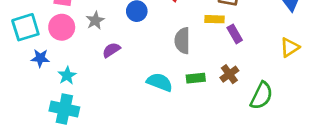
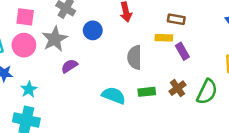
gray star: (95, 21) -> (55, 39), size x1.5
green semicircle: (261, 96) -> (207, 92), moved

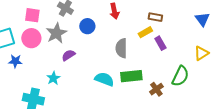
yellow rectangle: (164, 38) -> (145, 32), turned -32
brown cross: (177, 88) -> (156, 89), moved
cyan star: (29, 89) -> (53, 78), moved
green rectangle: (147, 92) -> (131, 76), size x1.5

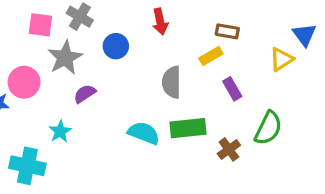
pink square: (32, 15) -> (40, 25), moved
pink circle: (31, 38) -> (24, 82), moved
purple rectangle: (160, 43) -> (232, 89), moved
yellow triangle: (201, 53) -> (281, 59), moved

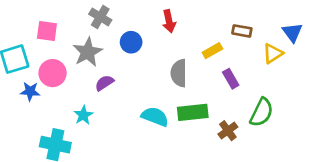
pink square: (40, 25) -> (47, 31), moved
brown rectangle: (227, 31) -> (242, 31), moved

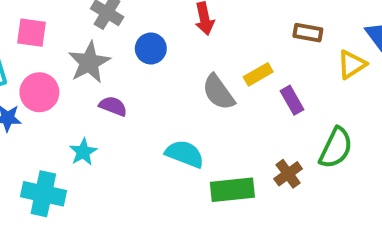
yellow rectangle: (212, 51) -> (258, 74), moved
gray semicircle: (179, 73) -> (218, 92), turned -36
purple semicircle: (104, 83) -> (113, 106), turned 54
green rectangle: (193, 112) -> (232, 190), moved

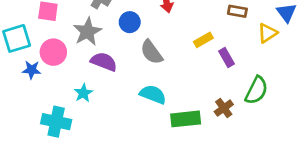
gray semicircle: (218, 92) -> (152, 52), moved
purple semicircle: (113, 106) -> (104, 62), size x1.4

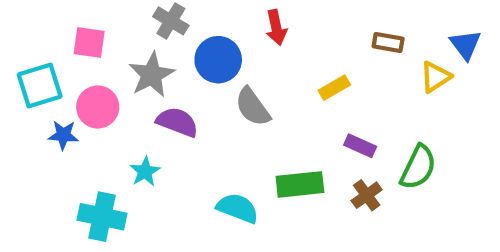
blue circle: (130, 22) -> (218, 60), size x1.4
purple rectangle: (226, 58) -> (360, 146), moved, turned -36
cyan semicircle: (153, 94) -> (238, 208), moved
green rectangle: (186, 119) -> (300, 184), moved

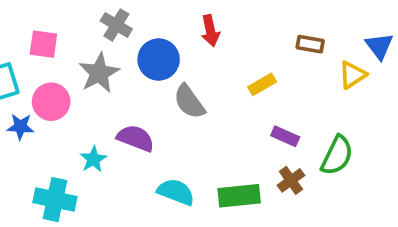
purple semicircle: (177, 122) -> (136, 138), moved
green rectangle: (300, 184) -> (239, 196), moved

